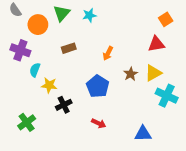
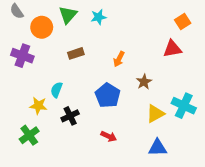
cyan semicircle: (35, 70) -> (56, 90), moved
yellow triangle: (153, 73) -> (155, 114), moved
yellow star: (49, 85) -> (38, 106), moved

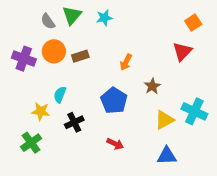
gray semicircle: (17, 11) -> (48, 21), moved
orange circle: (42, 27) -> (54, 51), moved
red triangle: (172, 49) -> (182, 51), turned -36

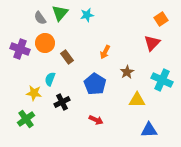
brown rectangle: (80, 56) -> (67, 57), moved, turned 72
cyan cross: (194, 111) -> (162, 80), moved
yellow triangle: (164, 120) -> (137, 100), turned 30
blue triangle: (167, 156) -> (149, 130), moved

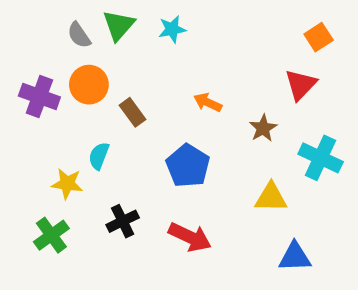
orange arrow: (105, 52) -> (208, 102), turned 88
brown star: (127, 72) -> (263, 128), moved
black cross: (62, 102) -> (123, 221), moved
red arrow: (96, 120) -> (190, 237), size x1.5

